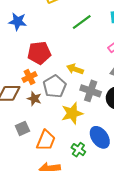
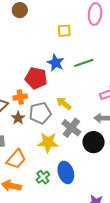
blue star: (18, 21) -> (56, 63), moved

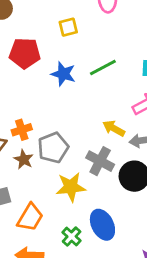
red pentagon: (36, 78) -> (25, 53), moved
yellow arrow: (64, 103) -> (114, 128), moved

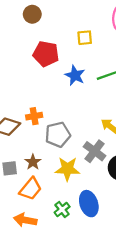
brown star: (24, 159) -> (33, 162), moved

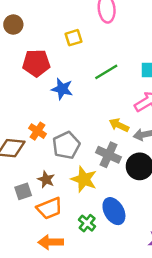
blue star: (75, 75) -> (62, 89), moved
orange cross: (34, 116) -> (38, 131), turned -35
yellow star: (67, 169) -> (84, 179), turned 30
orange trapezoid: (31, 189) -> (49, 208), turned 40

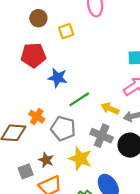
brown circle: (13, 24) -> (38, 18), moved
green line: (106, 72) -> (79, 99), moved
gray pentagon: (66, 145) -> (63, 128), turned -30

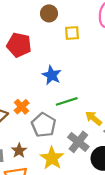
red pentagon: (33, 55) -> (19, 45), moved

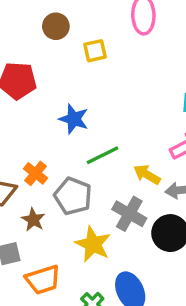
brown star: (19, 151) -> (33, 220), moved

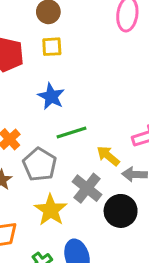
yellow square: (95, 51) -> (52, 47), moved

